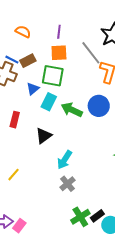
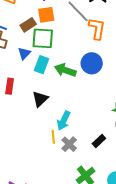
brown rectangle: (28, 61) -> (28, 25), moved
yellow line: (13, 175) -> (53, 137), moved, turned -40
black rectangle: (97, 216) -> (99, 141), moved

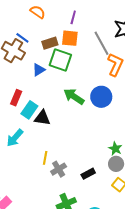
cyan rectangle: (42, 65) -> (29, 110), moved
black triangle: (40, 99) -> (42, 118), turned 36
cyan arrow: (64, 121) -> (15, 138), moved

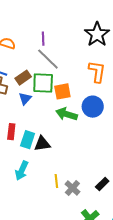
orange square: (70, 38) -> (62, 91), moved
brown rectangle: (50, 43) -> (23, 78), moved
gray line: (102, 43) -> (48, 59), moved

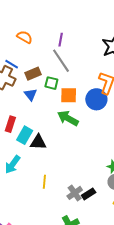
green square: (43, 83) -> (51, 83), size x0.6
blue triangle: (25, 99) -> (31, 95), turned -32
blue circle: (93, 107) -> (96, 99), moved
gray cross: (72, 188) -> (75, 193), moved

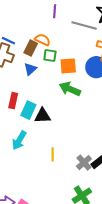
orange semicircle: (25, 37) -> (42, 40), moved
gray line: (61, 61) -> (84, 25), moved, turned -35
brown rectangle: (33, 74) -> (31, 48), turned -35
blue triangle: (31, 95) -> (30, 69), turned 32

